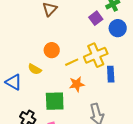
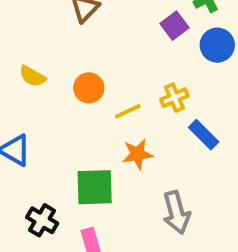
yellow cross: (96, 55) -> (174, 98), size x0.6
yellow semicircle: (35, 69) -> (32, 76), moved
blue rectangle: (111, 74) -> (204, 135), turned -42

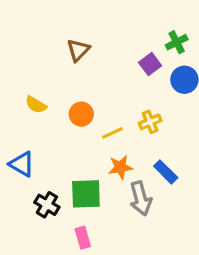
blue rectangle: (204, 135) -> (166, 172), moved
gray arrow: (176, 212) -> (141, 199), moved
black cross: (42, 220) -> (47, 205), moved

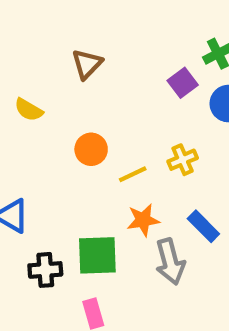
yellow semicircle: (36, 105) -> (29, 110), moved
black cross: (47, 205) -> (45, 270), turned -35

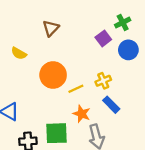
orange circle: (91, 149) -> (53, 75), size x1.5
orange star: (143, 220) -> (82, 114), turned 30
blue rectangle: (203, 226) -> (111, 105), moved

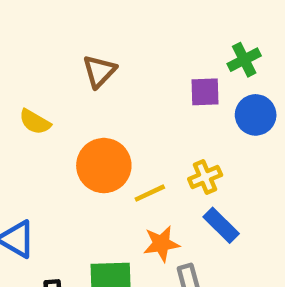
purple square: (103, 38) -> (205, 92), turned 35
orange star: (82, 114) -> (161, 244), turned -30

